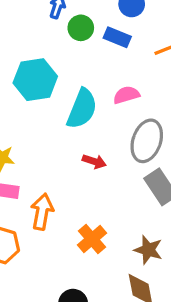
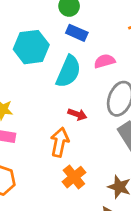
blue rectangle: (117, 37) -> (77, 33), moved
orange arrow: (42, 212) -> (60, 142), moved

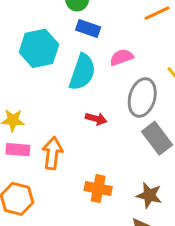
orange arrow: (60, 142) -> (52, 153), moved
orange cross: (74, 177) -> (98, 189), turned -35

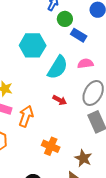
blue rectangle: (88, 28) -> (79, 35), moved

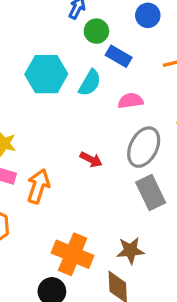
cyan semicircle: (58, 67) -> (90, 83), moved, size x0.7
orange cross: (51, 146) -> (73, 254), moved, size x1.4
brown star: (83, 158) -> (130, 251), turned -30

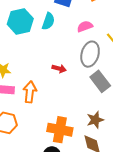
pink semicircle: (130, 101) -> (85, 26), moved

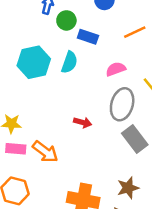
orange arrow: (30, 92) -> (45, 152), turned 120

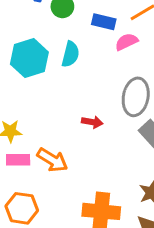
blue rectangle: (88, 37) -> (104, 22), moved
pink semicircle: (116, 69) -> (126, 42), moved

